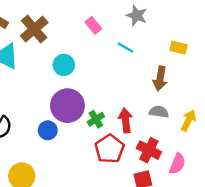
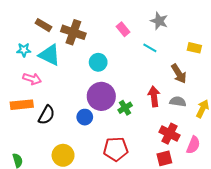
brown cross: (34, 29) -> (73, 32), turned -30
brown arrow: (160, 78) -> (179, 74), turned -42
red arrow: (125, 120) -> (154, 96), moved
red pentagon: (109, 149) -> (116, 149), moved, turned 30

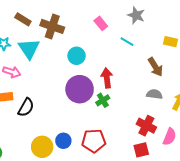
cyan triangle: (50, 55) -> (29, 49), turned 30
red arrow: (154, 96) -> (107, 78), moved
blue circle: (85, 117) -> (63, 141), moved

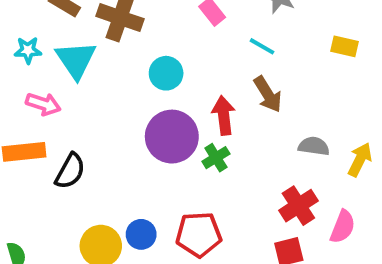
brown arrow: (155, 67) -> (268, 94), moved
red cross: (146, 126) -> (298, 206), turned 30

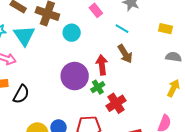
cyan circle: (166, 73) -> (72, 33), moved
gray semicircle: (314, 146) -> (173, 57), moved
red cross: (298, 206) -> (116, 103), moved

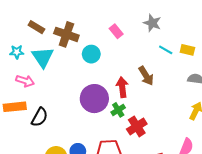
cyan line: (122, 29) -> (166, 50), moved

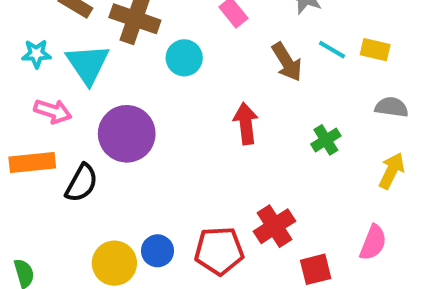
brown arrow: (146, 76) -> (287, 62), moved
purple circle: (94, 99) -> (127, 134), moved
green cross: (118, 110) -> (326, 140), moved
red cross: (137, 126) -> (275, 226), moved

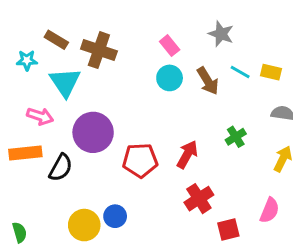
cyan star: (36, 54) -> (27, 60), moved
cyan circle: (184, 58) -> (170, 78), moved
red arrow: (246, 124) -> (187, 154), moved, turned 36
red pentagon: (219, 251) -> (140, 160), moved

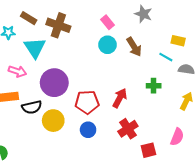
cyan line: (240, 72) -> (166, 57), moved
green cross: (236, 137) -> (154, 86), turned 32
black semicircle: (61, 168) -> (32, 107), turned 48
blue circle: (115, 216) -> (88, 130), moved
yellow circle: (84, 225) -> (53, 121), moved

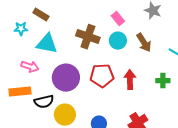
brown cross: (58, 25) -> (88, 37), moved
cyan triangle: (35, 48) -> (47, 44), turned -45
red arrow: (120, 98) -> (130, 80), moved, turned -30
red pentagon: (87, 102) -> (102, 76), moved

